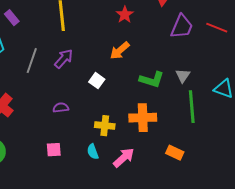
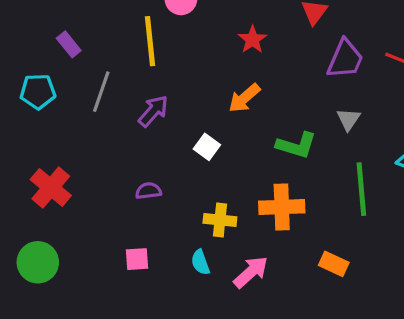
gray line: (32, 61) -> (101, 92), moved
gray triangle: (183, 76) -> (348, 119), moved

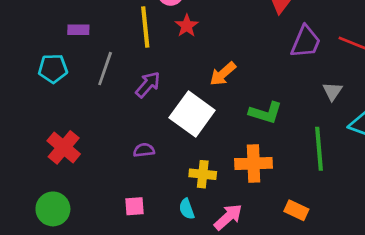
red star: (252, 40) -> (187, 26), moved
purple rectangle: (69, 44) -> (78, 30), turned -50
gray triangle: (348, 119) -> (332, 91), moved
white square: (207, 147) -> (192, 114), size x2.0

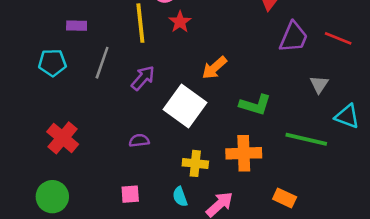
green line: (319, 149) -> (306, 139), turned -72

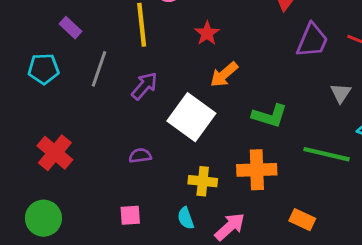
red star: (180, 22) -> (207, 33), moved
purple rectangle: (77, 26) -> (70, 28), turned 42

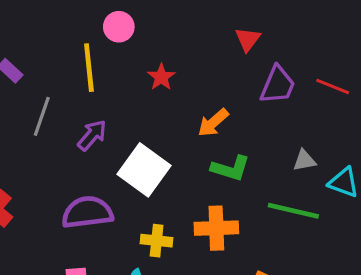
orange arrow: (224, 75) -> (213, 123), moved
gray triangle: (341, 93) -> (304, 160), moved, turned 45
purple semicircle: (140, 156) -> (87, 212), size x2.0

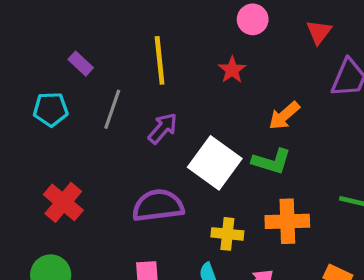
pink circle: (119, 27) -> (253, 19), moved
green L-shape: (230, 168) -> (272, 161), moved

